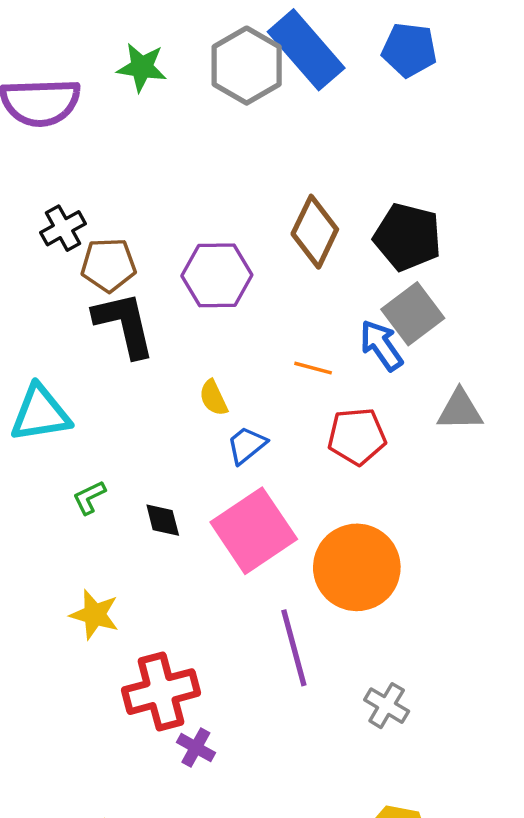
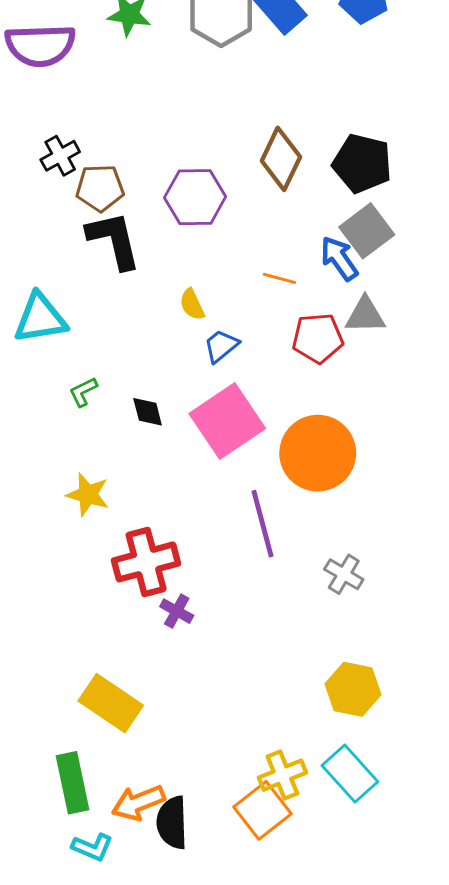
gray triangle: (460, 410) -> (365, 315), moved

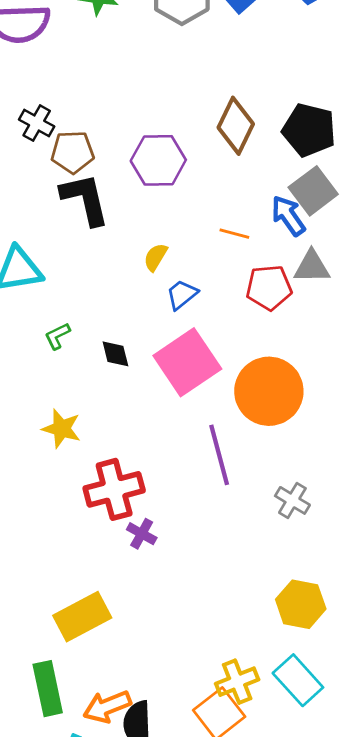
black cross: (60, 156) -> (37, 123), turned -32
yellow semicircle: (192, 304) -> (156, 257), turned 56
yellow rectangle: (111, 703) -> (82, 617), turned -62

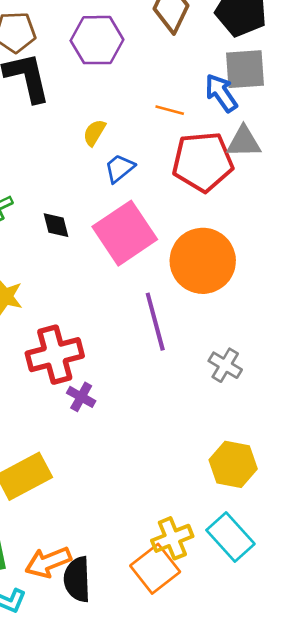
gray square: (313, 191) -> (245, 69), turned 33
red pentagon: (269, 288) -> (203, 162), size x1.4

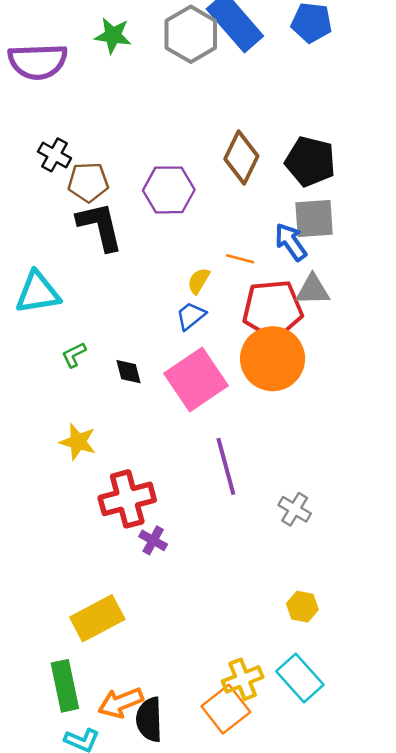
yellow semicircle: (94, 133) -> (199, 281), moved
orange circle: (203, 261) -> (273, 359), moved
yellow hexagon: (233, 464) -> (302, 607), size x0.7

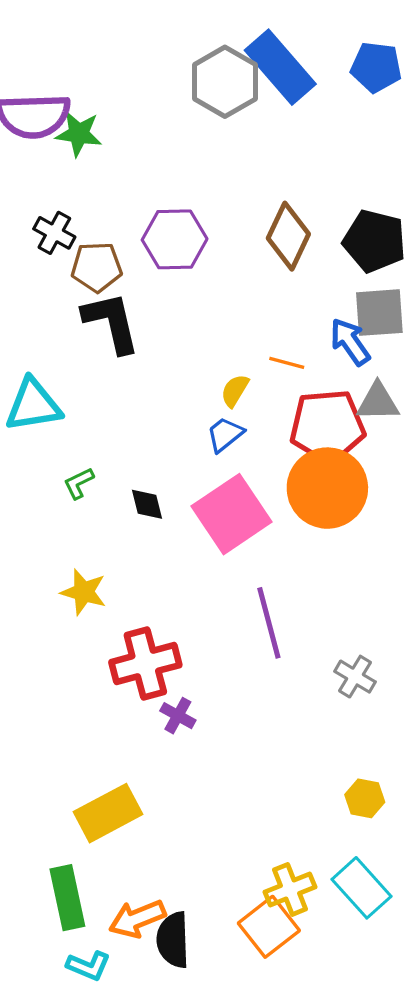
green star: (113, 36) -> (79, 134), moved
purple hexagon: (169, 190) -> (175, 239), moved

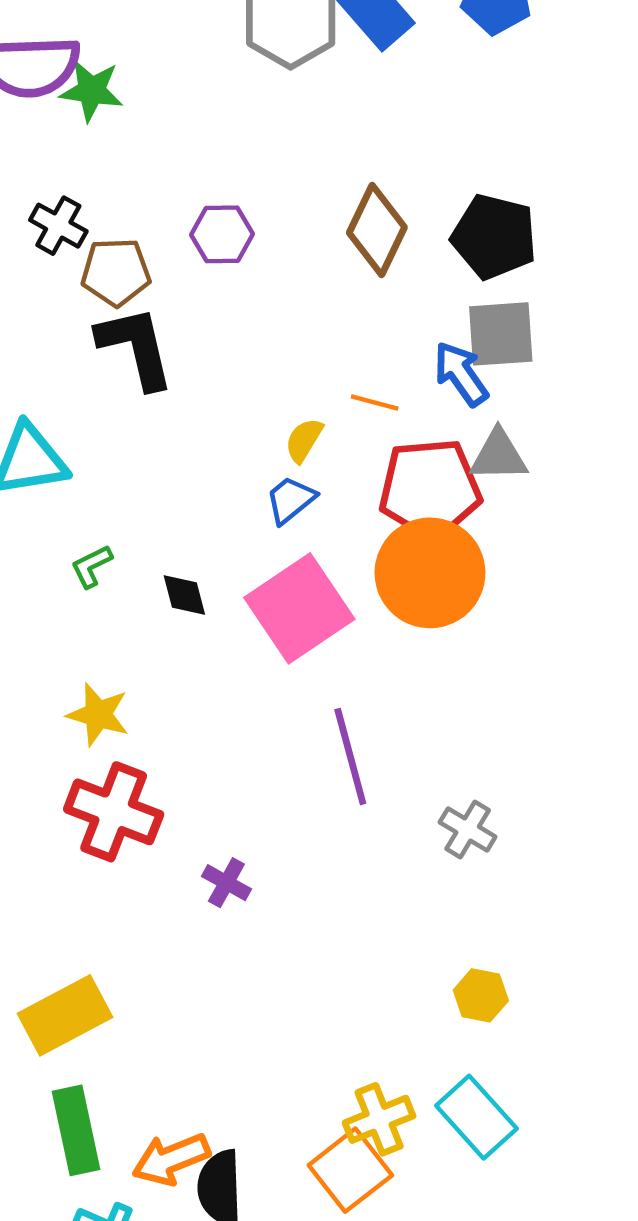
purple hexagon: (175, 239) -> (222, 234), size x0.7
red cross: (145, 664) -> (114, 812), moved, turned 36
yellow rectangle: (108, 813) -> (65, 1015), moved

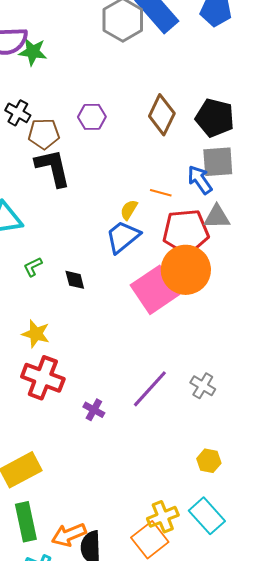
blue trapezoid: (291, 500) -> (123, 237), size x1.5
pink square: (299, 608) -> (155, 290), moved
purple line: (350, 757) -> (150, 389), moved, turned 57

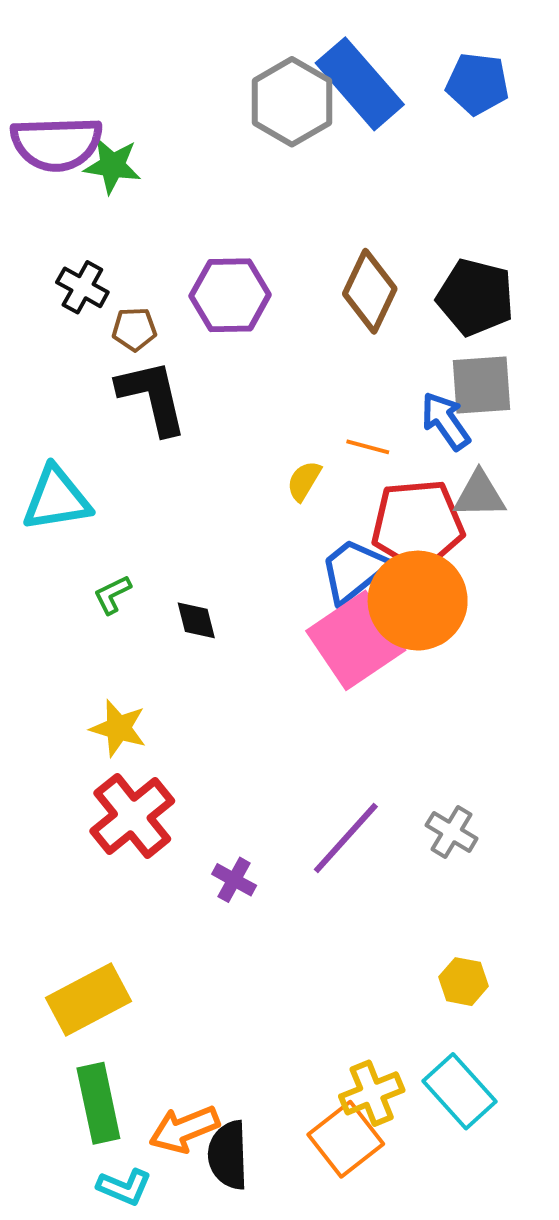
purple hexagon: (92, 117) -> (230, 295), size x1.4
brown pentagon: (44, 134) -> (134, 329), size x0.7
blue trapezoid: (123, 237) -> (354, 571), moved
red cross: (43, 378) -> (132, 816), turned 30

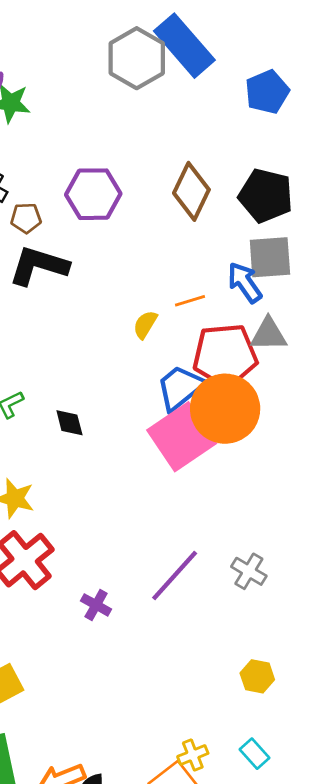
blue pentagon: (477, 84) -> (267, 92), moved, turned -30
black L-shape: (152, 397) -> (39, 266), turned -60
orange line: (368, 447) -> (190, 301), turned -32
cyan rectangle: (460, 1091) -> (254, 754), size x0.6
yellow cross: (372, 1093) -> (193, 755), size x0.7

